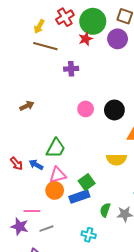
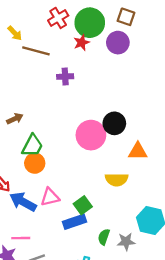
yellow arrow: (39, 26) -> (15, 33), moved, turned -72
pink circle: (86, 109) -> (91, 135), moved, size x1.6
green trapezoid: (56, 148) -> (32, 146), moved
blue arrow: (36, 165) -> (23, 202), moved, size x1.6
orange circle: (55, 190) -> (35, 163), moved

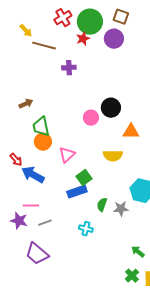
pink circle: (91, 135) -> (91, 118), size x0.6
green trapezoid: (32, 146) -> (41, 127), turned 140
pink triangle: (50, 197) -> (67, 155), moved, turned -30

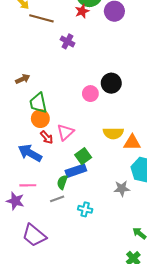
purple cross: (69, 68) -> (67, 41), turned 32
orange triangle: (131, 132) -> (132, 143), moved
red arrow: (16, 160) -> (47, 137), moved
green semicircle: (102, 205) -> (62, 182), moved
gray line: (45, 223) -> (57, 199), moved

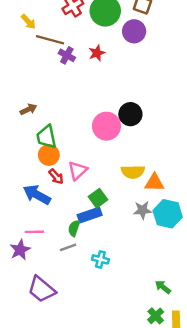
red star: (82, 11) -> (97, 53), moved
purple cross: (67, 41) -> (67, 55), moved
pink circle: (90, 94) -> (106, 126), size x1.5
gray star: (122, 188) -> (142, 210), moved
purple star: (15, 201) -> (20, 250), turned 30

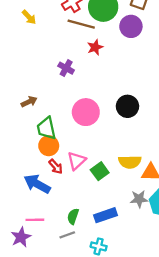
brown line: (50, 40) -> (81, 24), moved
purple cross: (67, 55) -> (66, 68), moved
pink circle: (106, 126) -> (86, 112), moved
green square: (98, 198) -> (100, 171), moved
blue rectangle: (90, 215) -> (105, 215), moved

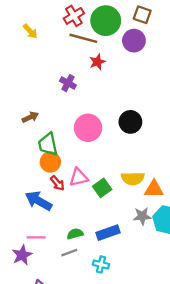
pink triangle: (77, 161) -> (79, 177), turned 30
green semicircle: (73, 216) -> (75, 234), turned 56

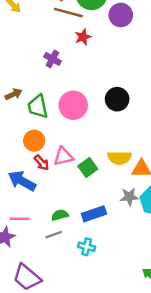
green trapezoid: (48, 144) -> (38, 106), moved

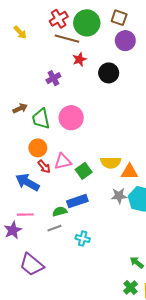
purple circle: (121, 15) -> (125, 41), moved
purple cross: (52, 59) -> (53, 78), turned 32
black circle: (117, 99) -> (109, 73), moved
blue rectangle: (94, 214) -> (77, 201), moved

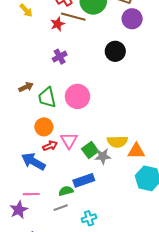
red star: (79, 59) -> (58, 24), moved
pink triangle: (63, 161) -> (69, 141), turned -48
red arrow: (44, 167) -> (50, 146), turned -72
gray star: (119, 196) -> (103, 156), moved
cyan cross: (83, 239) -> (89, 218), turned -32

